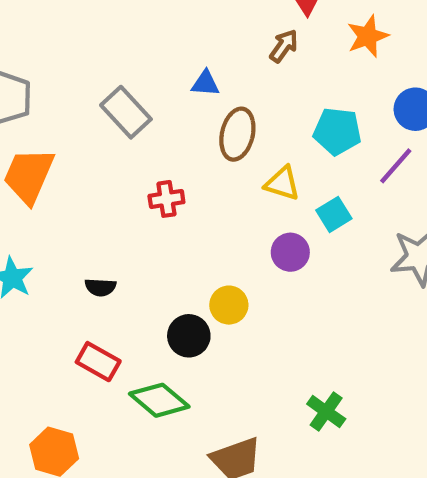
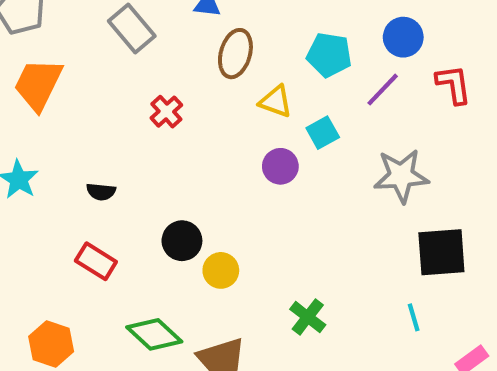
red cross: (166, 199) -> (166, 112), turned -36
yellow circle: (229, 305) -> (221, 270), moved
green diamond: (159, 400) -> (154, 334), moved

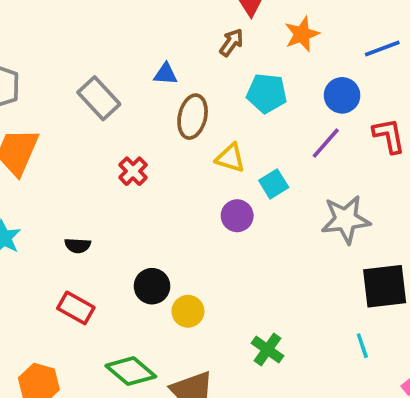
cyan pentagon: (329, 55) -> (267, 93), moved

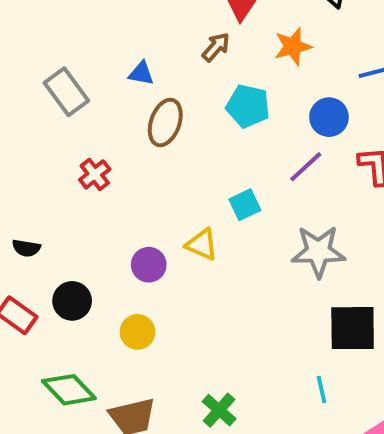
yellow triangle: (230, 158) -> (202, 245), moved
purple circle: (237, 216) -> (149, 265), moved
black circle: (152, 286) -> (72, 301), moved
green cross: (268, 350) -> (219, 410), moved

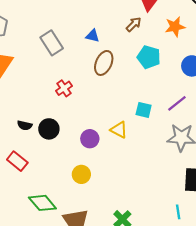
purple line: (306, 167) -> (177, 103), moved
cyan square: (245, 205) -> (144, 110), turned 35
black circle: (72, 301) -> (49, 129), moved

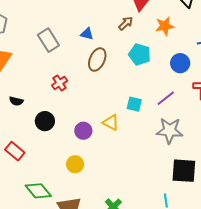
black semicircle: (25, 125) -> (16, 101), moved

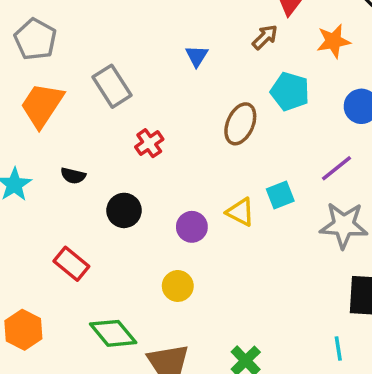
blue triangle: (87, 34) -> (197, 56), turned 48
gray rectangle: (48, 40) -> (112, 86), moved
brown ellipse: (97, 60) -> (240, 124), moved
cyan square: (134, 104) -> (280, 195), moved, turned -35

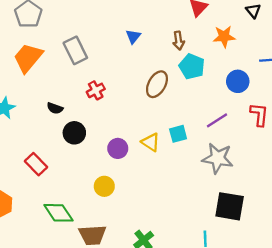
brown arrow: (265, 37) -> (178, 41), moved, turned 120
black semicircle: (73, 176) -> (55, 108), moved

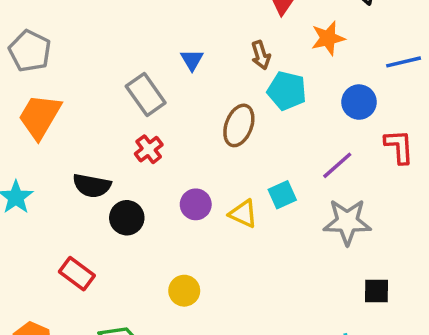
gray rectangle: (75, 50) -> (146, 95), moved
black semicircle: (55, 108) -> (92, 186), size x1.5
purple circle: (118, 148) -> (196, 204), moved
black square: (230, 206) -> (376, 291), size x0.6

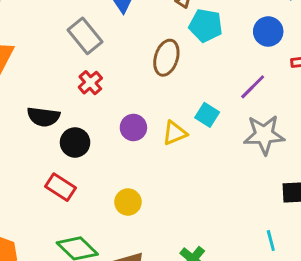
cyan square: (282, 195) -> (207, 115), turned -30
yellow triangle: (243, 214) -> (175, 133), turned -44
red rectangle: (77, 274) -> (61, 187), moved

